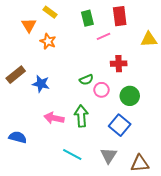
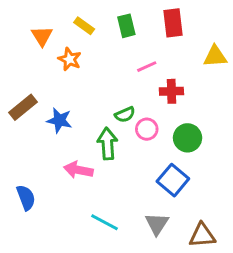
yellow rectangle: (50, 12) -> (84, 26), moved
pink line: (103, 36) -> (147, 67), moved
green arrow: (81, 116) -> (107, 144), moved
blue semicircle: (18, 137) -> (26, 198), turned 54

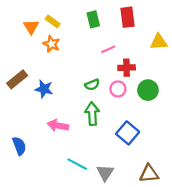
yellow rectangle: (84, 26) -> (53, 21), moved
pink circle: (147, 129) -> (118, 89), moved
green circle: (188, 138) -> (148, 90), moved
green arrow: (107, 144) -> (92, 114), moved
gray triangle: (157, 224) -> (105, 173), moved

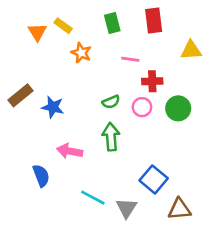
orange star: (51, 44) -> (81, 53), moved
pink line: (108, 49) -> (130, 59), turned 32
blue square: (128, 133) -> (154, 179), moved
blue semicircle: (19, 146) -> (41, 176), moved

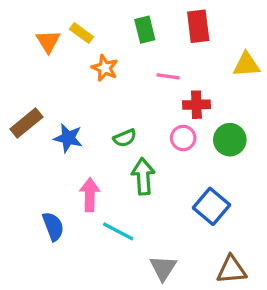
green semicircle: (111, 102) -> (125, 138), moved
pink arrow: (70, 151) -> (90, 195), turned 80
blue square: (154, 179) -> (211, 206), moved
cyan line: (93, 198) -> (118, 231), moved

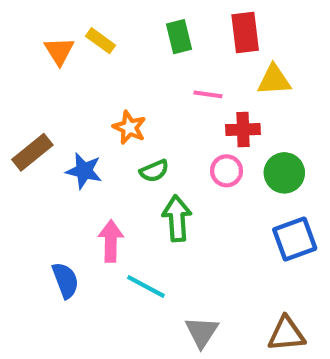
yellow triangle: (247, 65) -> (274, 80), moved
orange star: (105, 68) -> (129, 127), moved
blue square: (211, 206) -> (295, 239), moved, turned 30

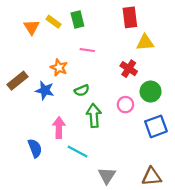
green rectangle: (179, 37) -> (77, 20), moved
pink line: (208, 94) -> (87, 50), moved
orange star: (129, 127) -> (59, 68), moved
red cross: (243, 130) -> (129, 69), turned 35
pink circle: (227, 171) -> (125, 105), moved

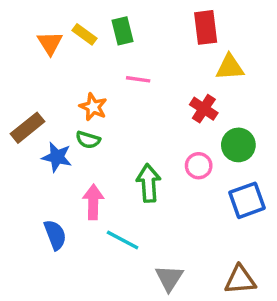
blue star: (45, 90) -> (57, 157), moved
green semicircle: (82, 90) -> (88, 140), moved, turned 40

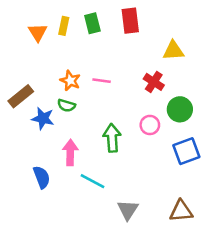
red rectangle: (206, 27) -> (130, 21), moved
yellow rectangle: (85, 34) -> (64, 26), turned 66
pink line: (138, 79) -> (102, 81), moved

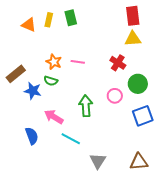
red rectangle: (130, 21) -> (133, 16), moved
orange triangle: (38, 32) -> (29, 25), turned -35
pink arrow: (70, 152) -> (54, 117), turned -60

